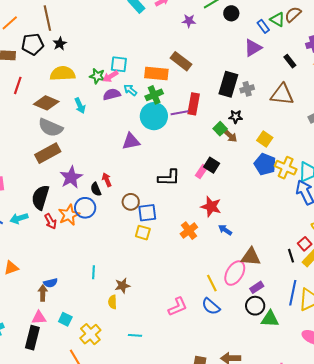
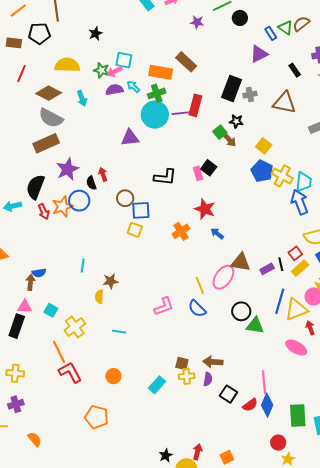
black star: (60, 44) -> (96, 34), moved
pink rectangle: (201, 171) -> (198, 173), turned -56
purple rectangle: (257, 287) -> (267, 269), moved

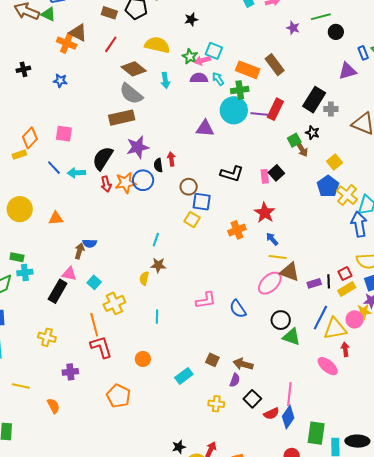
cyan line: (83, 266) -> (156, 240), moved
yellow line: (200, 285) -> (278, 257), moved, turned -72
cyan line: (119, 332) -> (157, 317), turned 72
yellow cross: (187, 376) -> (216, 404), moved
purple cross: (16, 404) -> (70, 372), moved

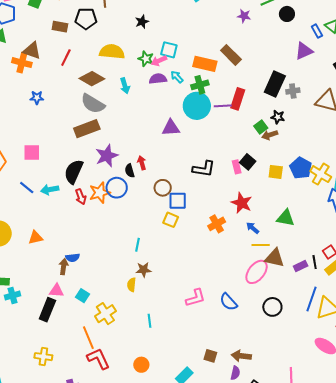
blue star: (60, 81) -> (37, 98), moved
brown arrow: (302, 149) -> (270, 135), turned 112
yellow square: (335, 162) -> (276, 172), moved, turned -35
green triangle: (291, 337) -> (286, 218), moved

